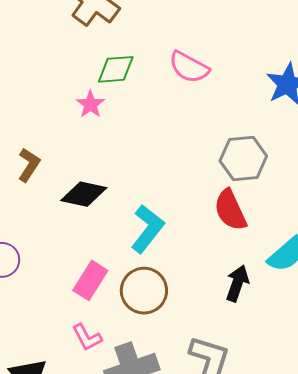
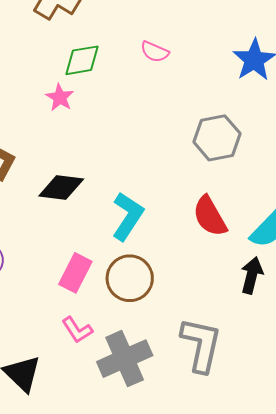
pink semicircle: (189, 67) -> (155, 52), size x0.7
red semicircle: (230, 210) -> (210, 216), moved
black arrow: (237, 283) -> (252, 275), moved

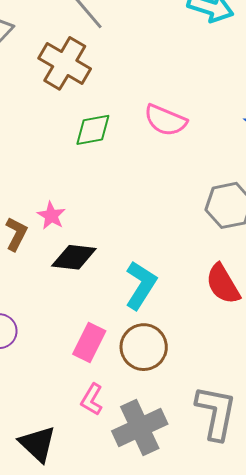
pink semicircle: (155, 52) -> (165, 120), size x1.5
pink star: (60, 97) -> (51, 216), moved
pink L-shape: (77, 330) -> (92, 399), turned 64

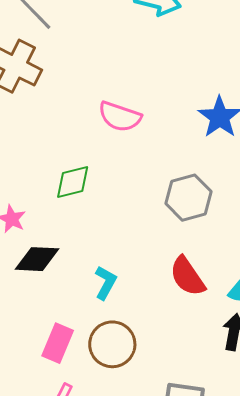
green diamond: (93, 130) -> (73, 182), moved
cyan L-shape: (141, 285) -> (106, 283), size x0.7

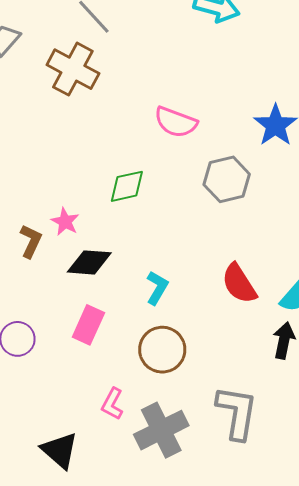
gray hexagon: (188, 198) -> (227, 179), moved
pink rectangle: (58, 343) -> (88, 325), moved

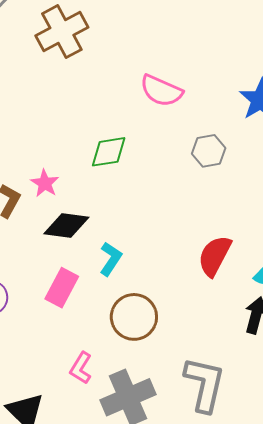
brown cross: (73, 69) -> (62, 32), turned 30
gray hexagon: (227, 179) -> (209, 151), size x0.7
red semicircle: (239, 284) -> (215, 256), turned 57
cyan L-shape: (157, 288) -> (111, 259), moved

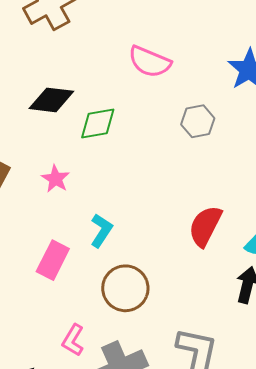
pink star: (45, 183) -> (56, 179), moved
black diamond: (66, 225) -> (51, 100), moved

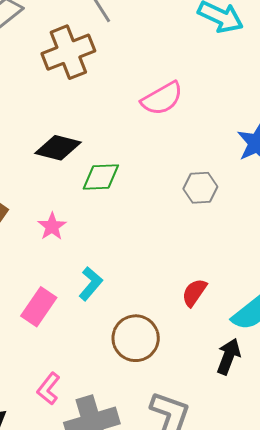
pink semicircle: (150, 62) -> (162, 99), moved, turned -60
red semicircle: (205, 226) -> (194, 293), size x0.7
brown circle: (125, 288) -> (136, 338), moved

